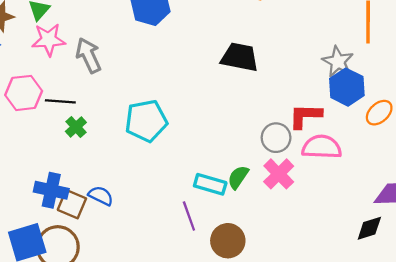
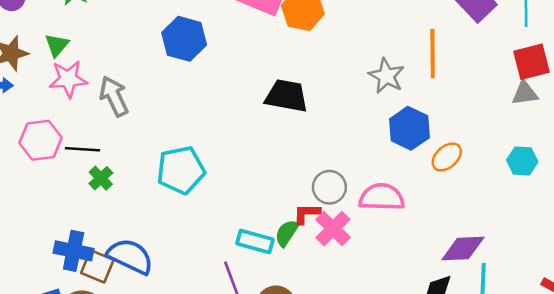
gray star: (338, 62) -> (386, 76), moved
red L-shape: (305, 116) -> (307, 213), moved, size x0.7
blue semicircle: (101, 196) -> (130, 256), size x1.6

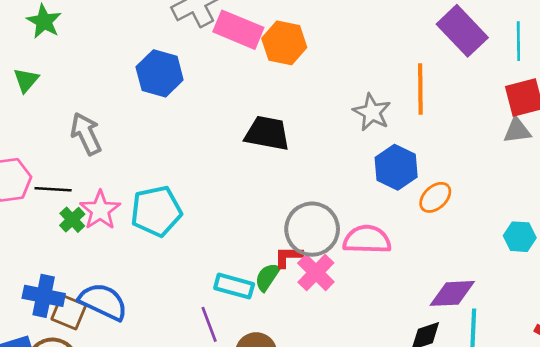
pink star: (68, 79) -> (100, 210), moved, turned -30
cyan hexagon: (522, 161) -> (520, 237), moved
gray circle: (329, 187) -> (312, 229), size x1.5

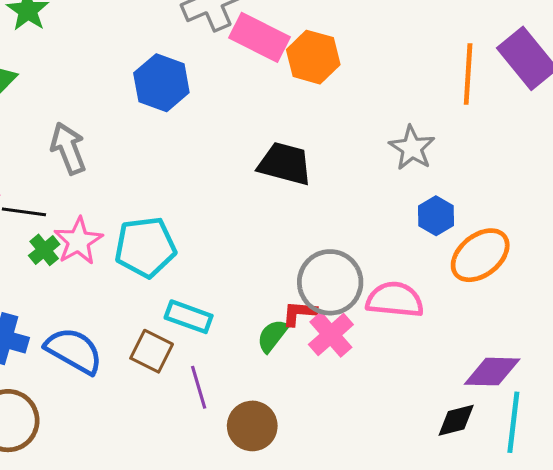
orange line: (420, 89) -> (468, 74), moved
blue hexagon: (396, 167) -> (436, 216), size x0.7
orange ellipse: (435, 197) -> (480, 255), size x1.5
cyan rectangle: (234, 286) -> (189, 317), moved
brown square: (69, 312) -> (152, 351), moved

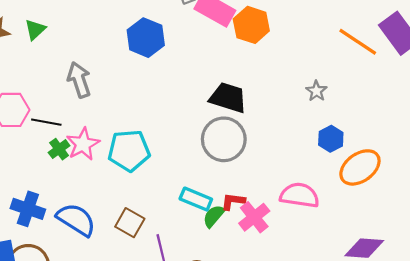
orange line: (468, 74) -> (358, 42), turned -63
gray star: (412, 148) -> (316, 91), size x0.7
gray circle: (330, 282) -> (224, 139), moved
cyan rectangle: (189, 317) -> (196, 199), moved

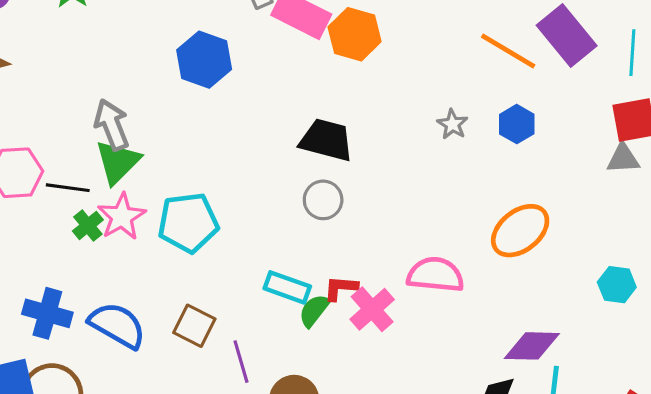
green triangle: (35, 30) -> (118, 162), moved, size x1.5
gray circle: (224, 139) -> (323, 200), size x0.6
blue hexagon: (331, 139) -> (517, 124), moved

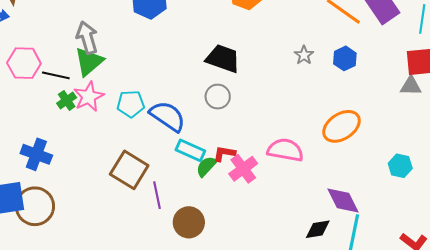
cyan pentagon: (188, 223) -> (131, 104), size x0.7
blue semicircle: (117, 325) -> (168, 116), moved
brown square: (194, 326) -> (129, 170), size x1.4
purple diamond: (532, 346) -> (343, 200), turned 57

